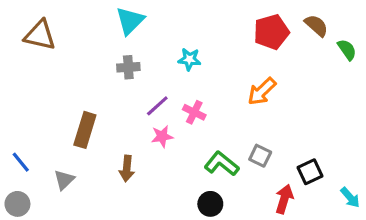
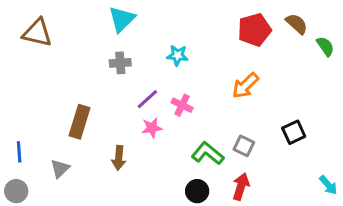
blue line: (21, 162) -> (19, 152), turned 35
black square: (310, 172) -> (294, 132), moved
red arrow: (284, 199) -> (241, 187), moved

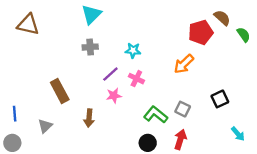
red pentagon: (254, 30) -> (201, 32), moved
cyan star: (178, 55) -> (133, 50), moved
brown rectangle: (80, 122) -> (60, 91), turned -45
cyan arrow: (328, 185) -> (238, 134), moved

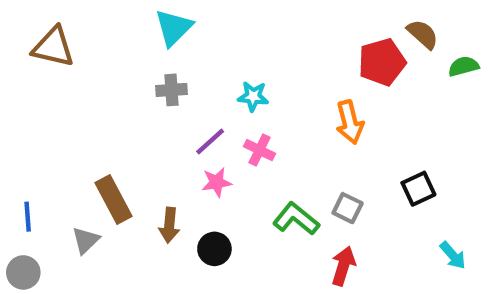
green semicircle: (244, 35) -> (464, 66), turned -70
orange arrow: (184, 64) -> (350, 122), turned -60
brown rectangle: (60, 91) -> (114, 199), moved
black circle: (148, 143) -> (214, 249), moved

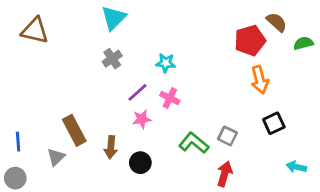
gray cross: (171, 90) -> (112, 59), turned -30
orange arrow: (350, 122) -> (260, 80), moved
cyan arrow: (453, 255) -> (296, 167), turned 144

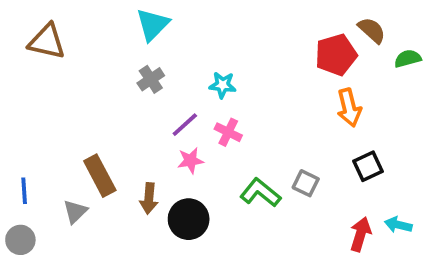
black circle: (140, 163) -> (189, 219), size x1.4
red arrow: (225, 174) -> (360, 234), moved

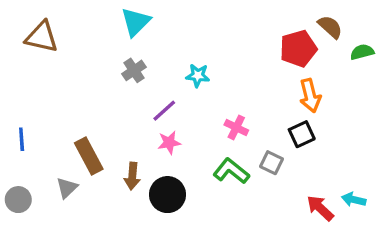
pink cross: (228, 132) -> (236, 127), moved
black square: (368, 166) -> (302, 134), moved
blue line: (24, 191) -> (22, 139), moved
red arrow: (360, 234) -> (320, 208), turned -64
gray circle: (20, 240) -> (18, 200), moved

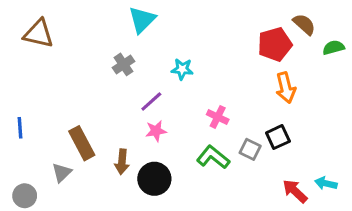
cyan triangle: (136, 22) -> (142, 20), moved
black square: (302, 134) -> (278, 137), moved
gray circle: (18, 200) -> (25, 196), moved

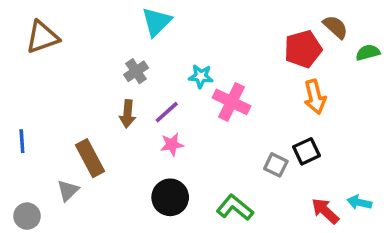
brown triangle: (39, 34) -> (42, 37), turned -32
pink cross: (218, 117) -> (231, 102), moved, size x1.5
green L-shape: (213, 157) -> (235, 208), moved
brown arrow: (122, 162) -> (128, 114), moved

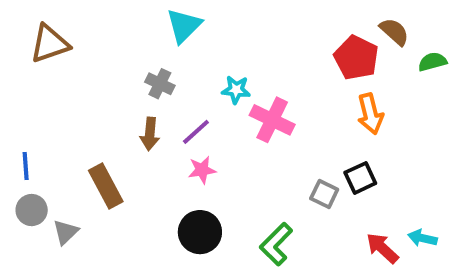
red pentagon: (303, 49) -> (356, 58), turned -30
gray cross: (136, 71) -> (160, 84), turned -30
gray triangle: (68, 191) -> (66, 232), moved
green L-shape: (235, 208) -> (276, 244), turned -84
gray circle: (27, 216) -> (32, 210), moved

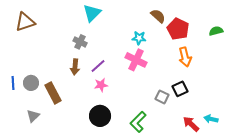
brown semicircle: (394, 32) -> (158, 16), moved
cyan star: (236, 90) -> (139, 38), moved
gray circle: (32, 210) -> (31, 83), moved

